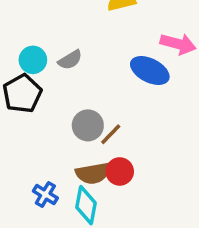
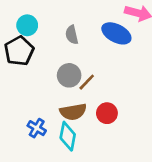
gray semicircle: (70, 60) -> (72, 35), moved, turned 108
red circle: (120, 171) -> (107, 113), moved

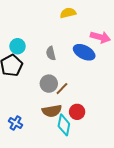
blue cross: (37, 128) -> (15, 123), moved
cyan diamond: (68, 136) -> (64, 125), moved

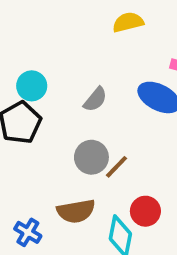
gray semicircle: (51, 53) -> (95, 99), turned -128
brown semicircle: (52, 111) -> (76, 211), moved

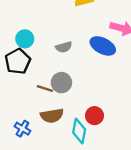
gray semicircle: (95, 99) -> (64, 47), turned 35
brown line: (116, 167) -> (45, 88), moved, turned 63

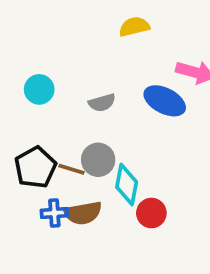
black pentagon: (18, 61) -> (35, 167), moved
blue cross: (22, 129) -> (54, 213), moved, turned -35
cyan diamond: (79, 131) -> (127, 184), moved

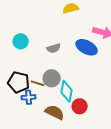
black pentagon: (35, 167) -> (19, 82), turned -30
blue cross: (54, 213) -> (29, 97), moved
brown semicircle: (83, 213) -> (55, 112), moved, turned -144

